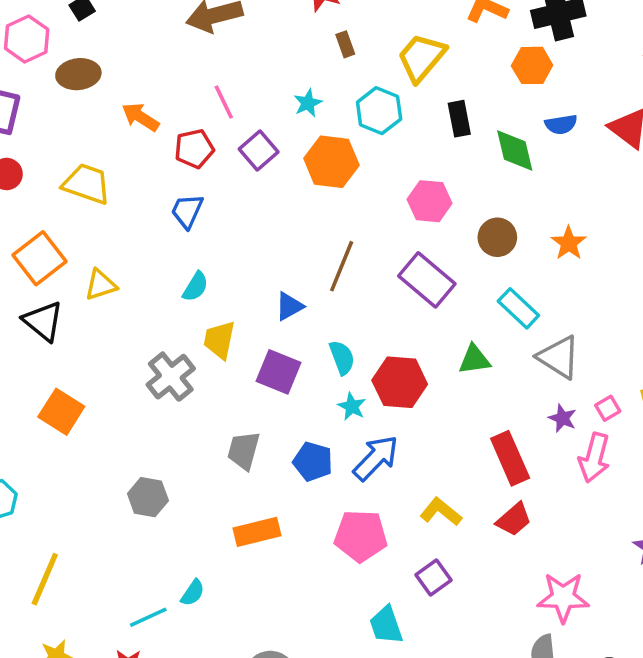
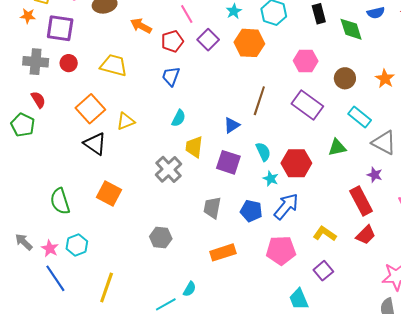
purple star: (562, 418) -> (375, 175), moved

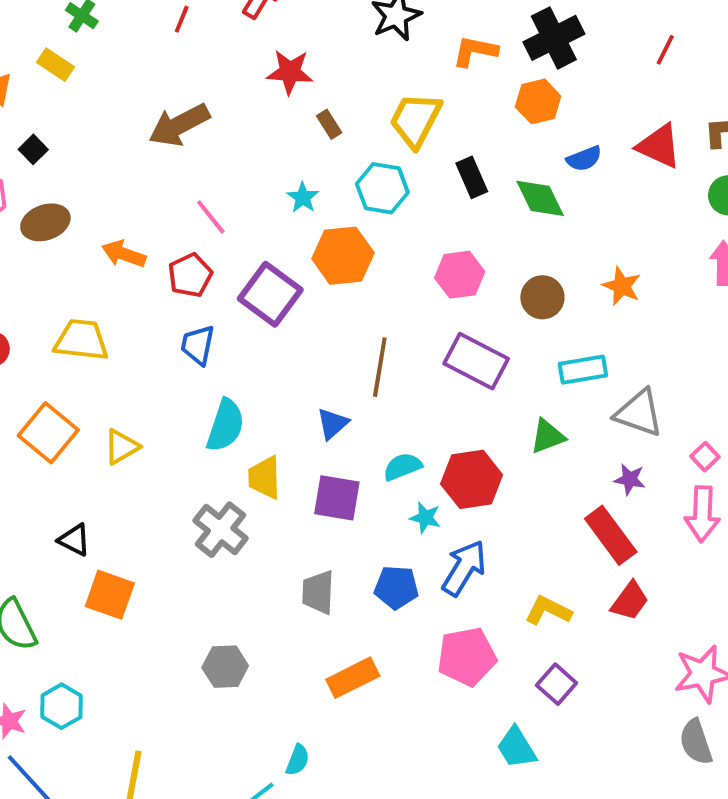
purple square: (208, 40) -> (270, 294), moved, size x1.4
cyan rectangle: (360, 117) -> (583, 370), turned -40
cyan semicircle: (179, 118) -> (225, 425), size x1.5
black triangle: (95, 144) -> (74, 540), moved, size x0.7
cyan semicircle: (263, 152) -> (403, 467), turned -78

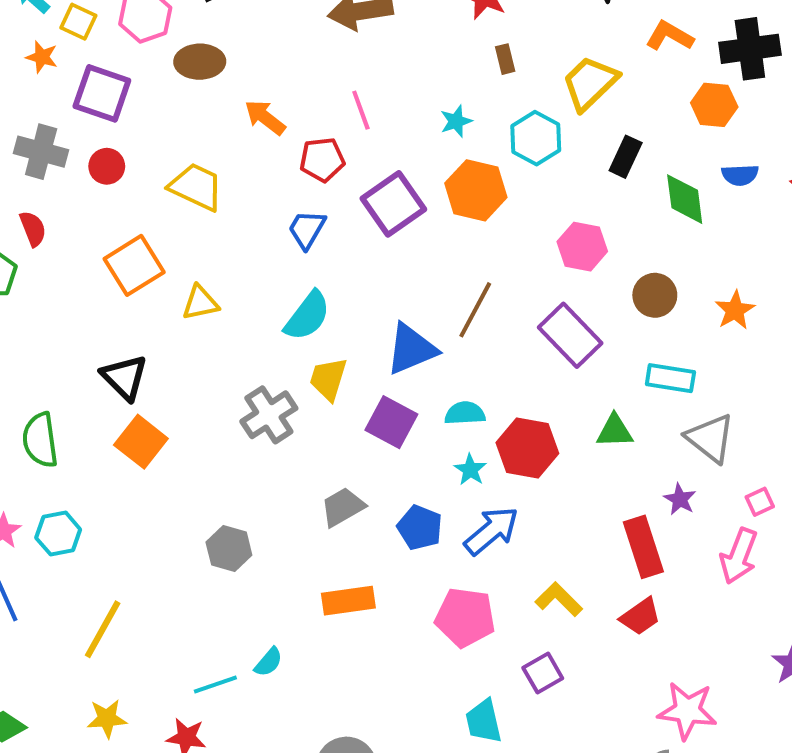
black rectangle: (472, 177) -> (626, 157), turned 30
blue triangle: (333, 424) -> (411, 349), size x1.6
black triangle: (74, 540) -> (124, 377), size x1.4
gray trapezoid: (318, 592) -> (343, 507), turned 39

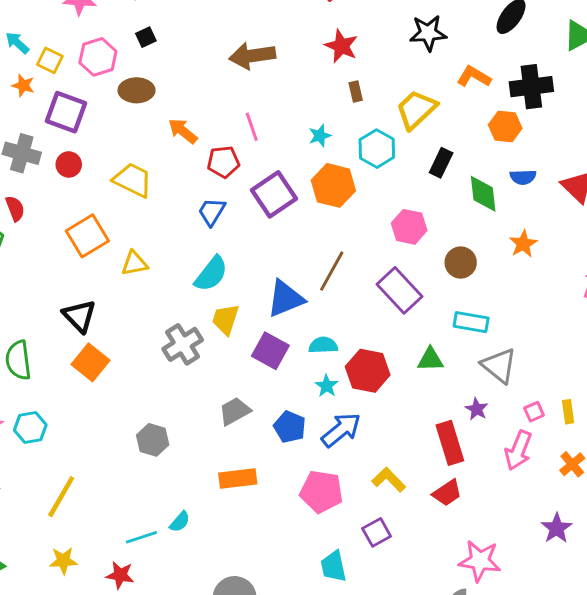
orange star: (735, 310) -> (523, 244), moved

